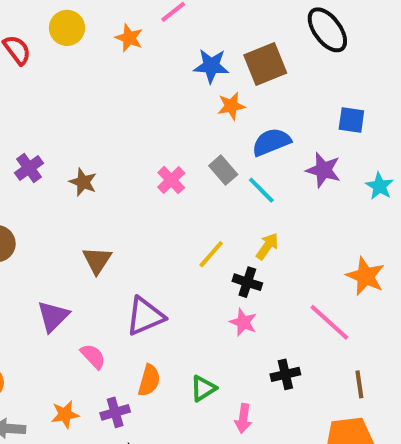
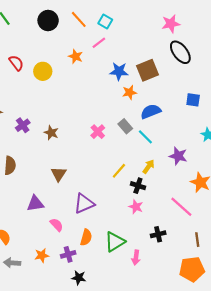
yellow circle: (67, 28) -> (43, 71), moved
purple star: (323, 170) -> (178, 156), moved
purple triangle: (53, 316) -> (35, 204), turned 36
green triangle: (203, 388) -> (115, 242), size x1.5

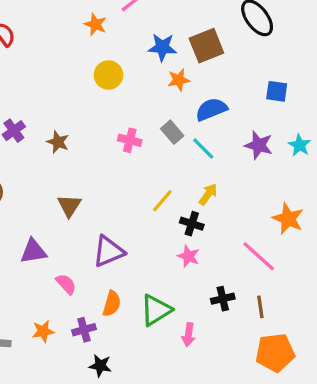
yellow circle: (43, 71) -> (108, 75), moved
pink cross: (98, 132) -> (130, 140), turned -32
purple star: (178, 156) -> (259, 145), moved
brown line: (197, 240) -> (260, 307), moved

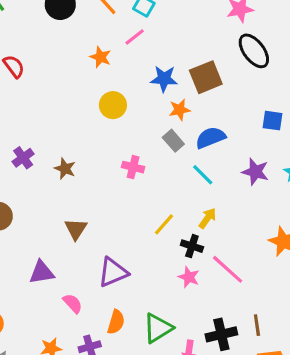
gray rectangle: (172, 132) -> (173, 141), moved
pink line: (259, 256) -> (228, 269), moved
black cross: (223, 299) -> (221, 334), moved, size x1.4

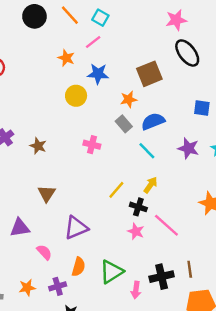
blue star: (164, 79) -> (98, 74), moved

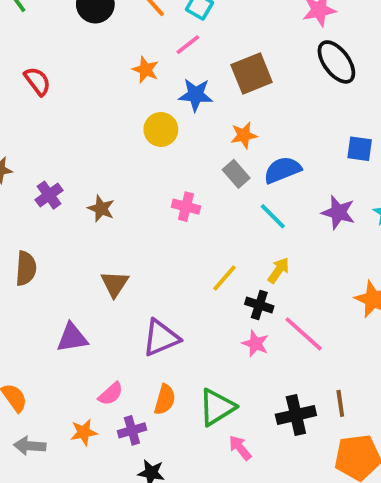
brown square: (149, 74) -> (252, 74), moved
pink semicircle: (44, 252) -> (111, 394), moved, turned 91
pink arrow: (136, 290) -> (240, 448), moved, turned 133

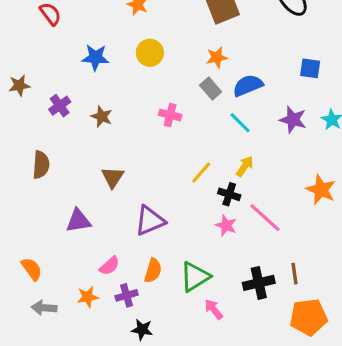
blue star: (196, 95) -> (95, 57), moved

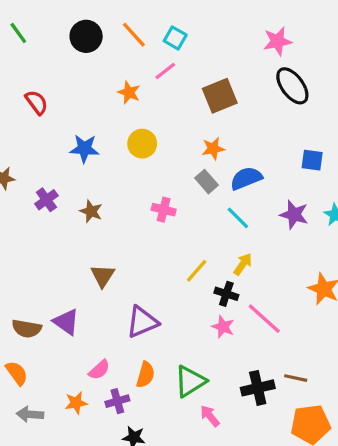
brown semicircle: (41, 165) -> (27, 328), moved, turned 96
purple triangle: (78, 221) -> (66, 322), turned 44
brown line: (295, 274) -> (296, 378), turned -70

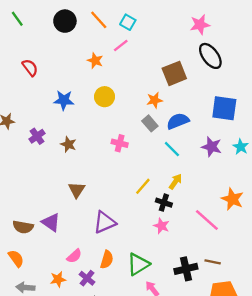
brown square: (220, 96) -> (174, 73), moved
blue square: (312, 160) -> (224, 108), size x1.6
pink line: (264, 319) -> (207, 220), moved
purple cross: (117, 401) -> (87, 278), turned -35

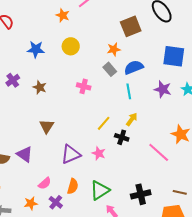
cyan line: (172, 149) -> (129, 91), turned 35
pink star: (162, 226) -> (99, 153), moved
brown line: (213, 262) -> (180, 192), moved

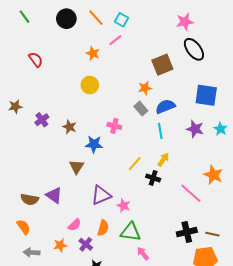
yellow circle: (71, 46) -> (90, 85), moved
blue star: (36, 49) -> (94, 144), moved
pink star: (99, 153) -> (124, 205), moved
green triangle: (100, 190) -> (131, 232), turned 40
black cross: (141, 194) -> (187, 232), moved

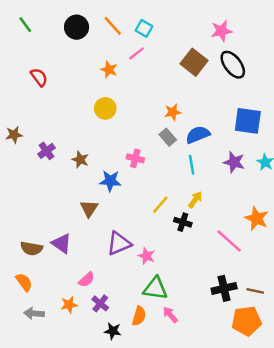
brown square: (162, 65) -> (194, 62), moved, turned -30
orange semicircle: (103, 228) -> (139, 316), moved

